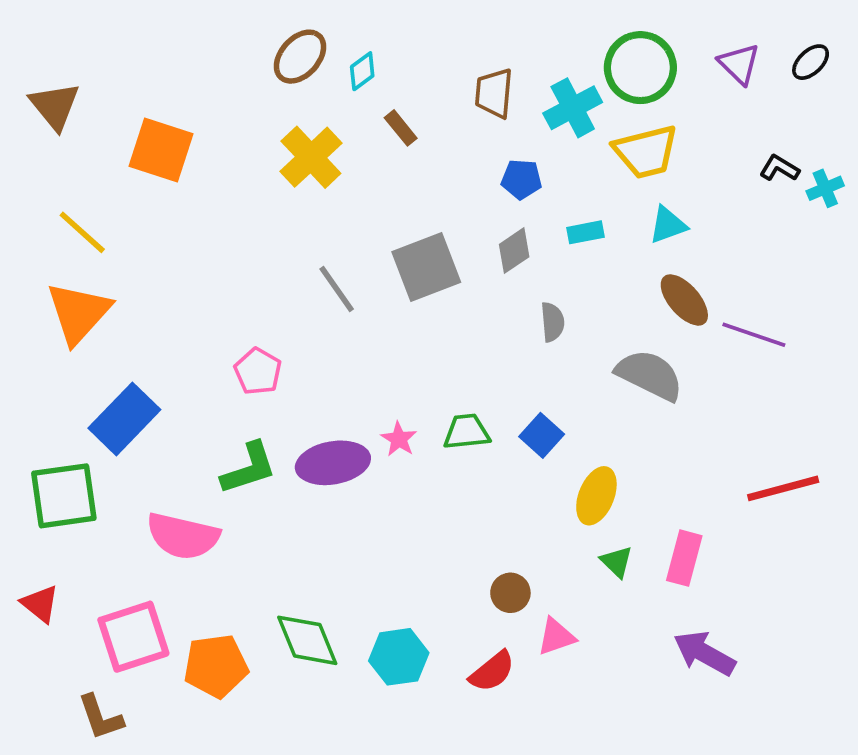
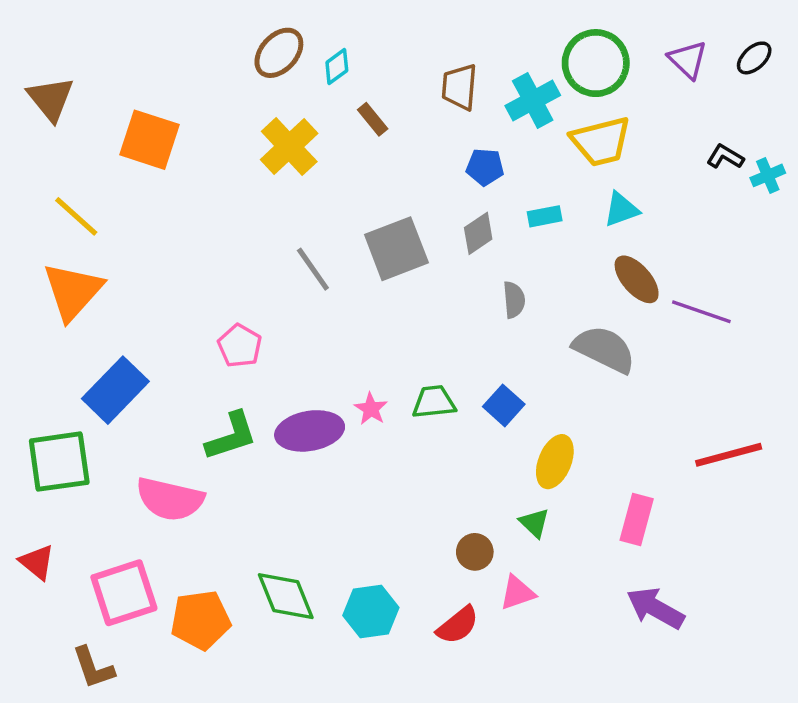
green triangle: (617, 562) -> (534, 523), moved

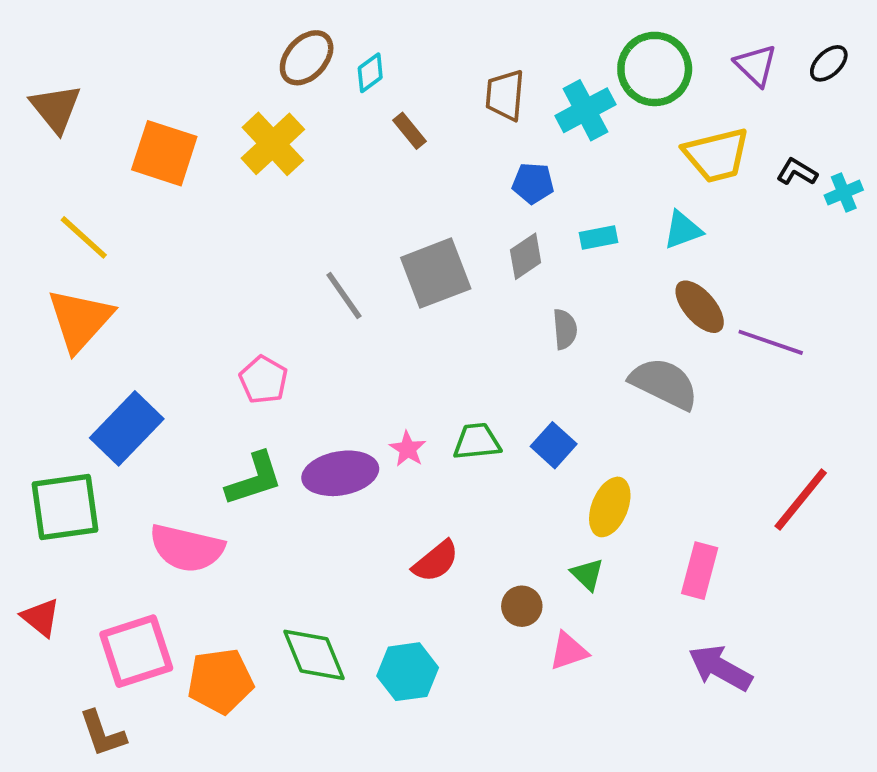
yellow trapezoid: (601, 141) -> (716, 155), moved
yellow cross: (289, 146) -> (273, 144), moved
red line: (729, 455) -> (801, 500), turned -36
red semicircle: (458, 625) -> (436, 561), moved

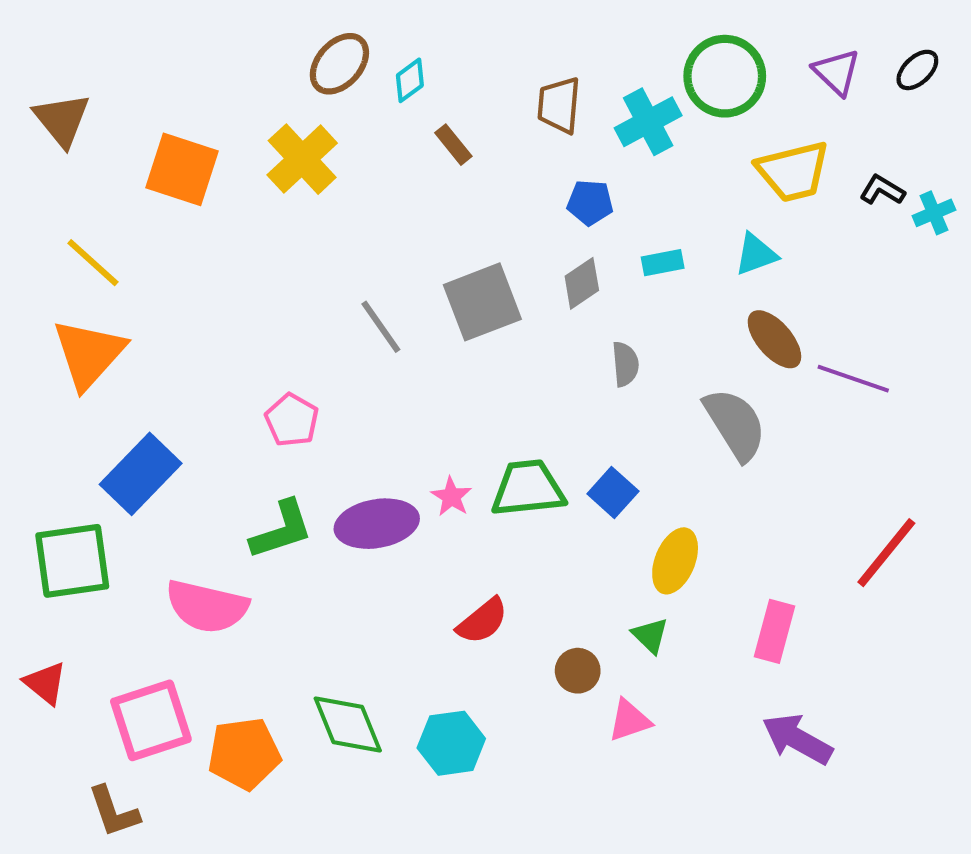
gray semicircle: (664, 383) -> (735, 424), turned 32
green trapezoid: (477, 441) -> (528, 488), size x1.4

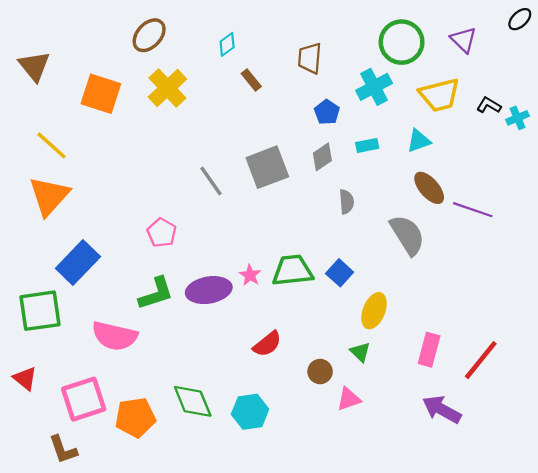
brown ellipse: (339, 64) -> (149, 35), moved
black ellipse: (917, 70) -> (520, 19), moved
cyan cross: (648, 122) -> (374, 87), moved
blue pentagon: (590, 203) -> (327, 112), turned 30
red line: (886, 553) -> (481, 360), moved

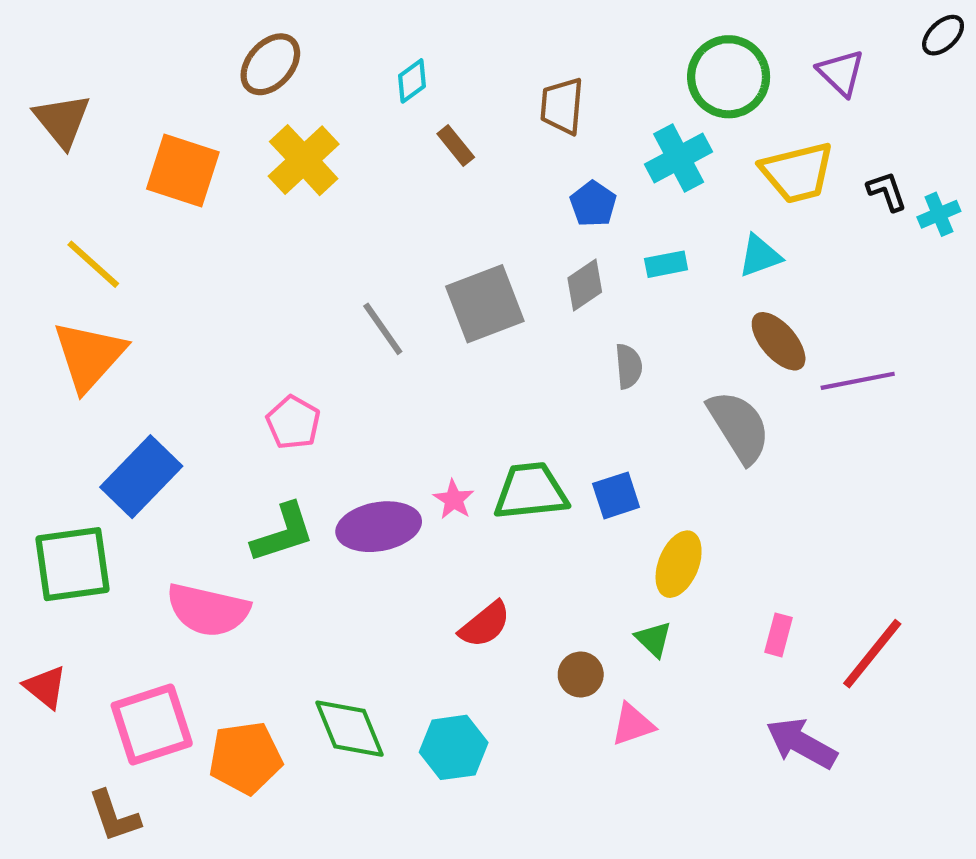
black L-shape: (489, 105) -> (887, 191), turned 40
purple line: (473, 210) -> (858, 381), turned -30
blue square: (340, 273) -> (616, 495), turned 30
pink rectangle: (429, 350) -> (779, 635), size x0.7

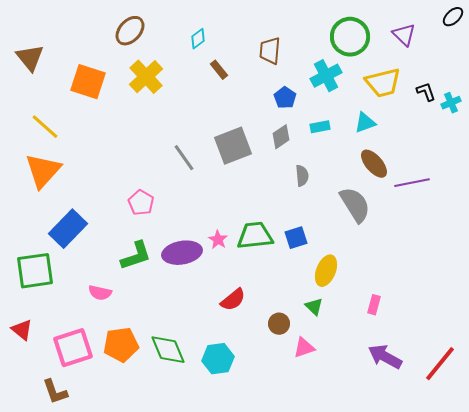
pink semicircle: (208, 610) -> (100, 293), size x0.6
red line: (872, 654) -> (440, 364), moved
orange pentagon: (245, 758) -> (121, 345), moved

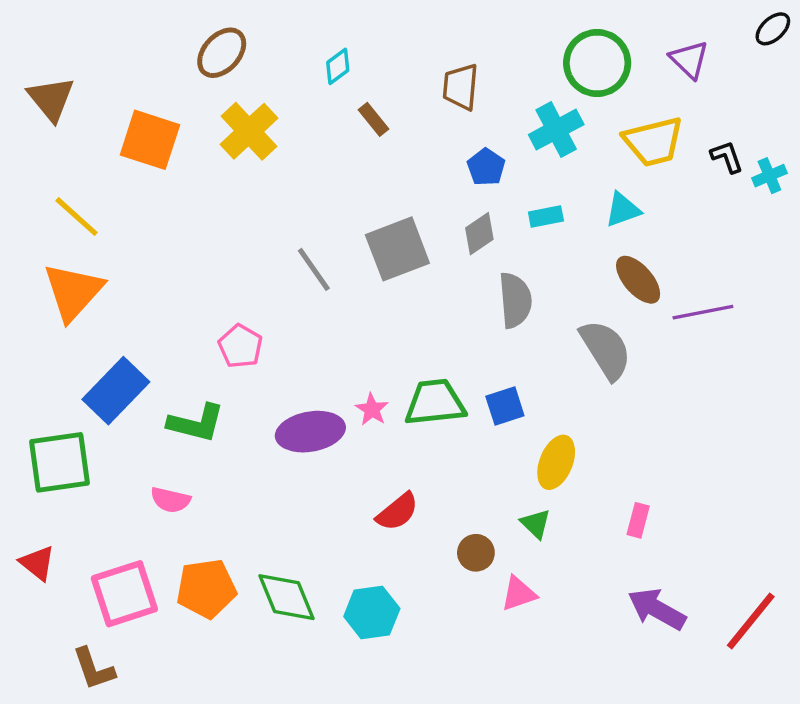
gray semicircle: (302, 176) -> (515, 300), size x1.5
green L-shape: (136, 256) -> (196, 423), moved, turned 32

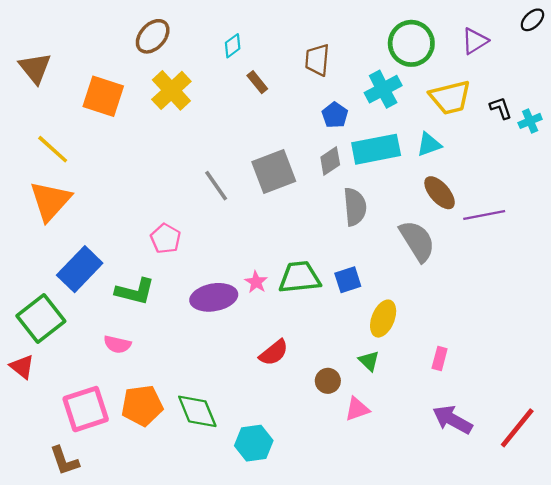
purple triangle: (689, 60) -> (475, 41), turned 44
cyan rectangle: (546, 217) -> (376, 149), size x2.0
green square: (60, 462) -> (41, 319), turned -30
red triangle: (37, 563) -> (22, 367), moved
cyan hexagon: (372, 612) -> (254, 443), moved

